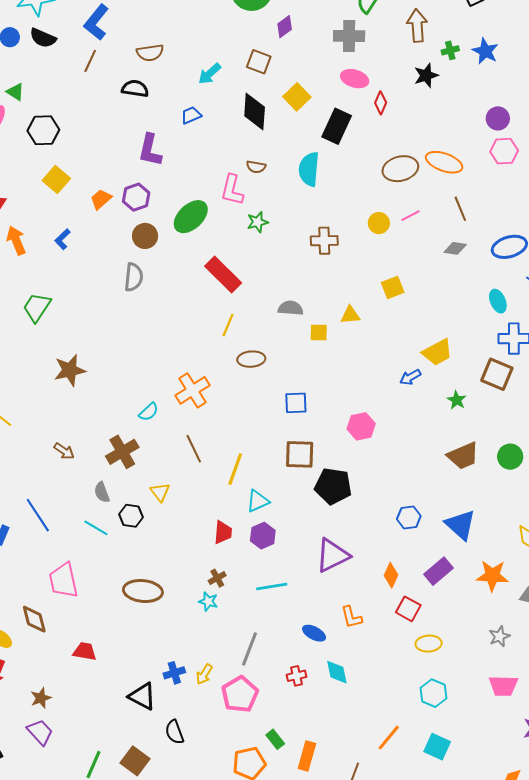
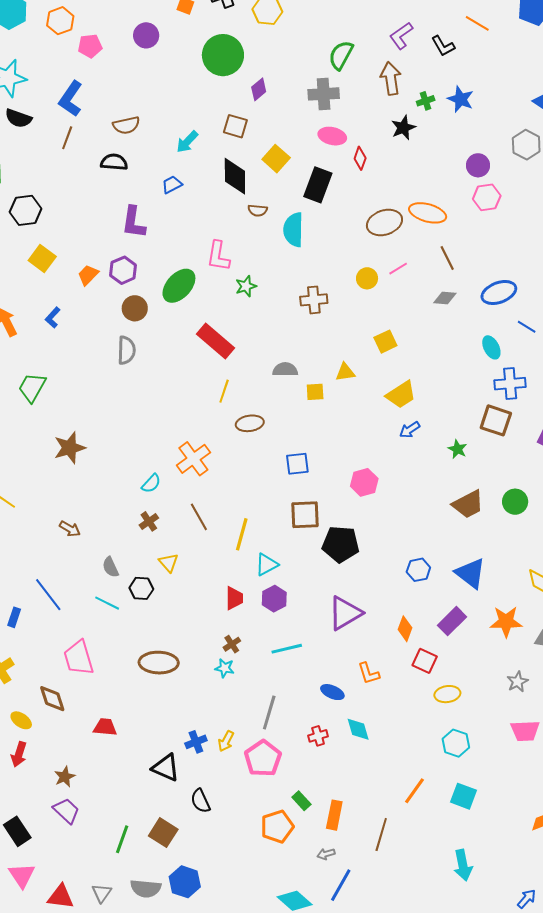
brown semicircle: (256, 167) -> (258, 210), moved
yellow trapezoid: (437, 352) -> (401, 395), moved
brown cross: (122, 452) -> (149, 521), moved, size x0.6

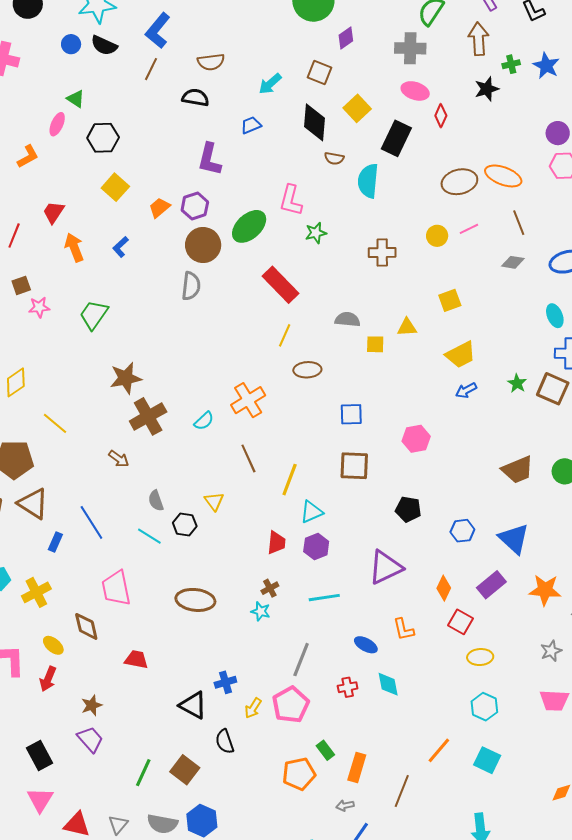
brown circle: (135, 308) -> (203, 245), size x1.4
green star: (458, 449) -> (517, 383), moved
brown cross: (149, 521) -> (148, 416), moved, size x1.8
black pentagon: (341, 544) -> (408, 509), moved, size x0.7
yellow arrow: (226, 741) -> (253, 708), moved

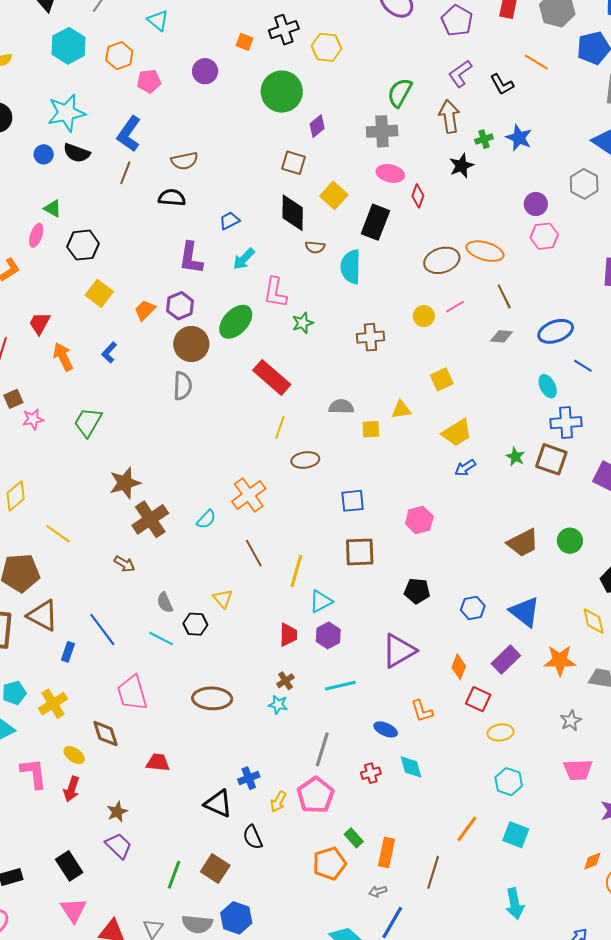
cyan arrow: (270, 84) -> (244, 259), moved

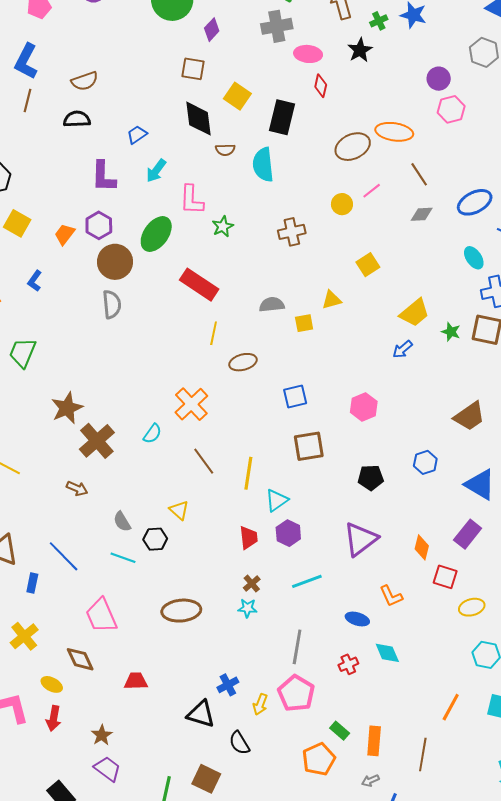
pink ellipse: (390, 173) -> (308, 54), moved
yellow trapezoid: (457, 433) -> (415, 313), moved
blue hexagon: (473, 608) -> (425, 462), moved

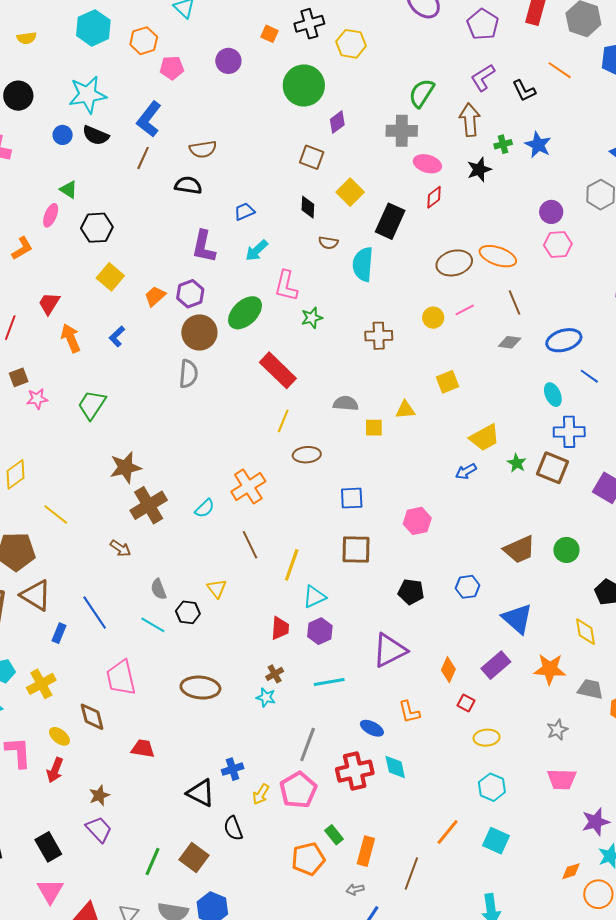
red diamond: (321, 86) -> (434, 197), turned 30
black diamond: (199, 119) -> (308, 207), size x0.6
red square: (445, 577) -> (466, 703), size x0.7
red cross: (348, 664) -> (355, 771), size x1.8

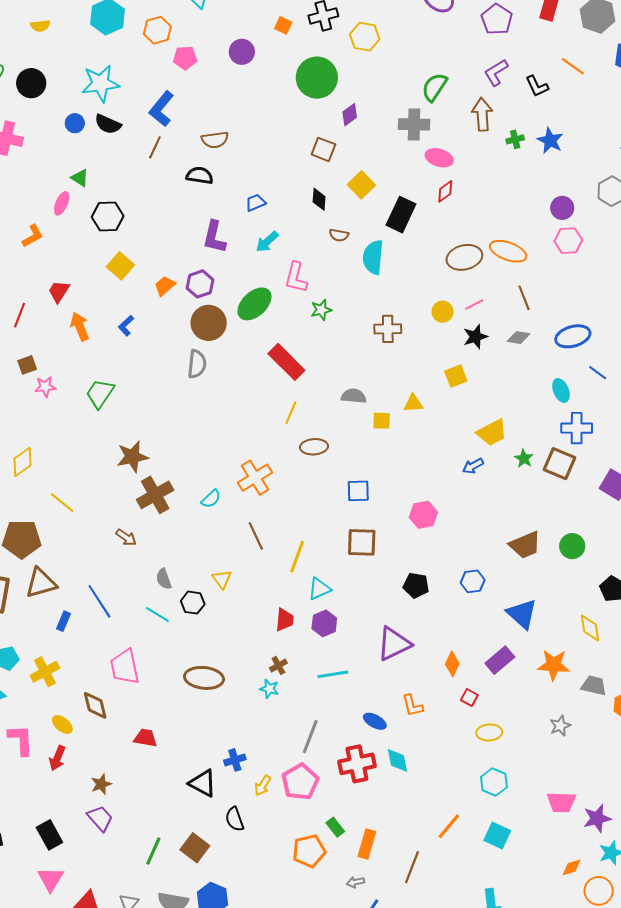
black star: (479, 170) -> (475, 337), moved
brown triangle: (36, 595) -> (41, 583), turned -48
pink trapezoid: (562, 779) -> (561, 802), moved

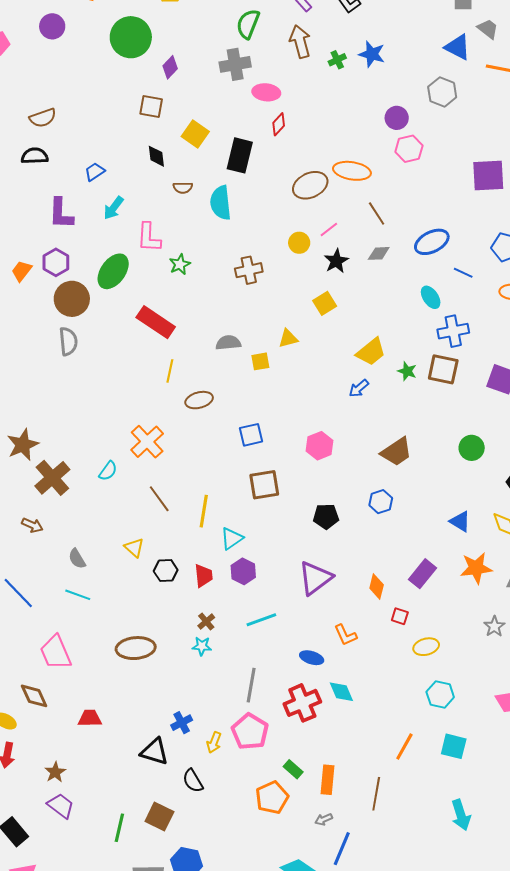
brown trapezoid: (525, 545) -> (397, 452), moved
black hexagon: (193, 603) -> (166, 570), moved
blue triangle: (522, 614) -> (460, 521), moved, size x0.7

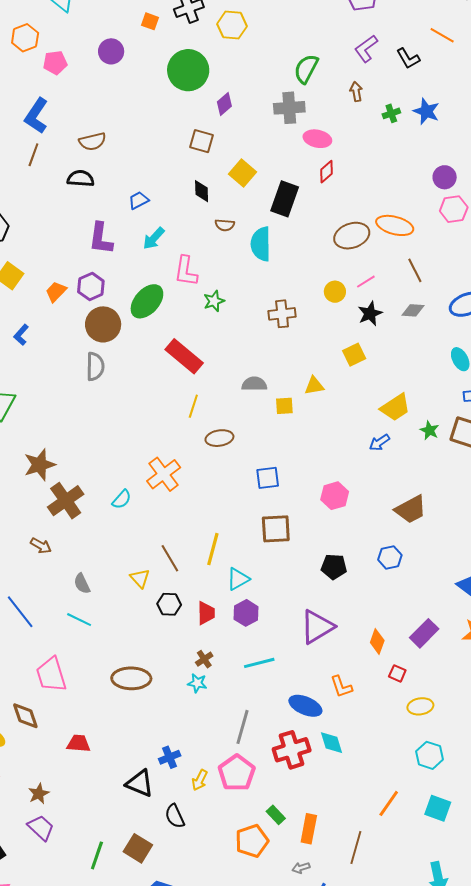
brown arrow: (300, 42) -> (356, 92), size x0.6
brown line: (159, 499) -> (170, 558), moved
blue ellipse: (312, 658) -> (305, 706), size x1.4

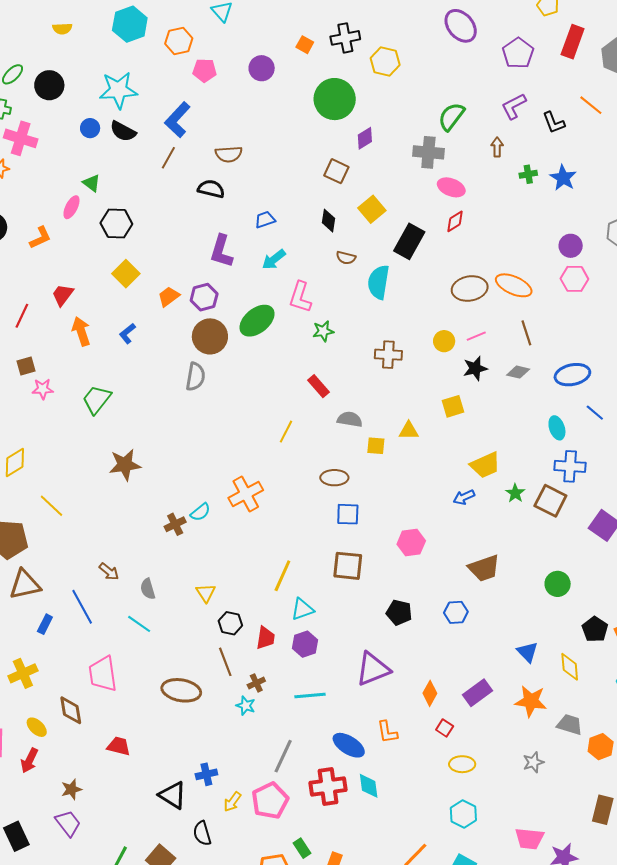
red rectangle: (184, 356) -> (319, 386), moved, size x0.6
brown ellipse: (219, 438) -> (334, 478), moved
brown cross: (66, 501) -> (175, 524), moved, size x0.6
brown arrow: (41, 546) -> (109, 572), moved
brown line: (170, 558) -> (225, 662), moved

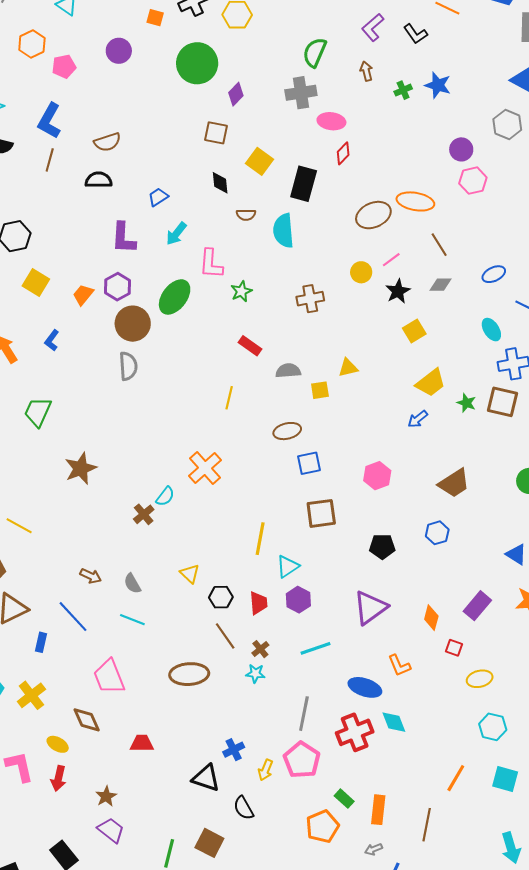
blue ellipse: (572, 375) -> (494, 274), size x0.7
yellow square: (453, 406) -> (414, 331), moved

